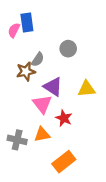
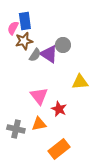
brown star: (26, 71) -> (24, 41), moved
purple triangle: (53, 87) -> (49, 54), moved

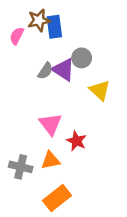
blue rectangle: (25, 21) -> (54, 27), moved
brown star: (24, 41) -> (39, 20), moved
yellow triangle: (80, 82) -> (100, 90), moved, turned 48
orange rectangle: (59, 149) -> (57, 198), moved

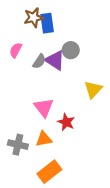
pink semicircle: (17, 36) -> (16, 50), moved
yellow triangle: (100, 90) -> (93, 90), moved, turned 30

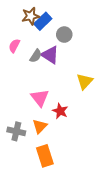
blue rectangle: (47, 23) -> (43, 21), turned 54
gray circle: (71, 50) -> (64, 35), moved
orange triangle: (44, 139) -> (40, 126), turned -35
orange rectangle: (49, 172) -> (45, 156), turned -70

